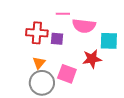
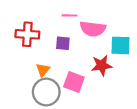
red cross: (37, 33) -> (27, 34), moved

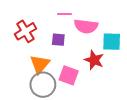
red cross: (27, 34) -> (25, 31), turned -35
red star: (102, 65) -> (94, 60), turned 30
orange triangle: (43, 70) -> (40, 64), size x1.5

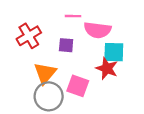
cyan square: (112, 42) -> (114, 52), moved

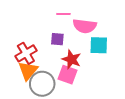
red cross: (29, 36) -> (26, 53), moved
red star: (107, 68) -> (72, 59), moved
orange triangle: (45, 73) -> (28, 71), moved

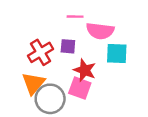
red cross: (26, 53) -> (41, 52), moved

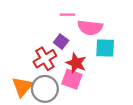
purple square: (68, 46) -> (61, 42), turned 32
red cross: (41, 52) -> (45, 59), moved
orange triangle: (33, 83) -> (22, 87), moved

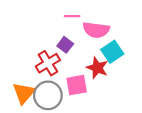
cyan square: (105, 48) -> (112, 52), turned -36
red star: (76, 63) -> (97, 68), moved
pink square: (72, 79) -> (77, 85), turned -30

